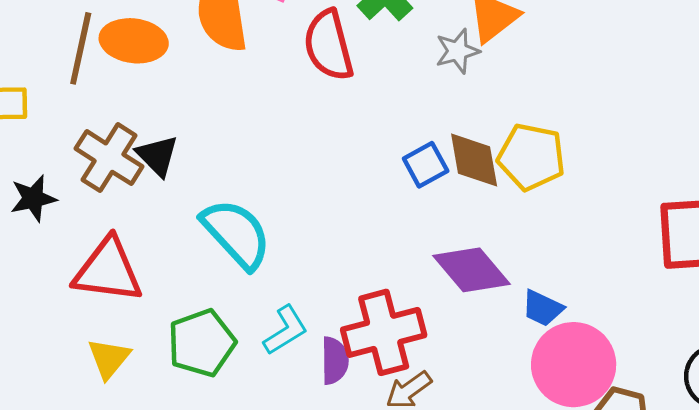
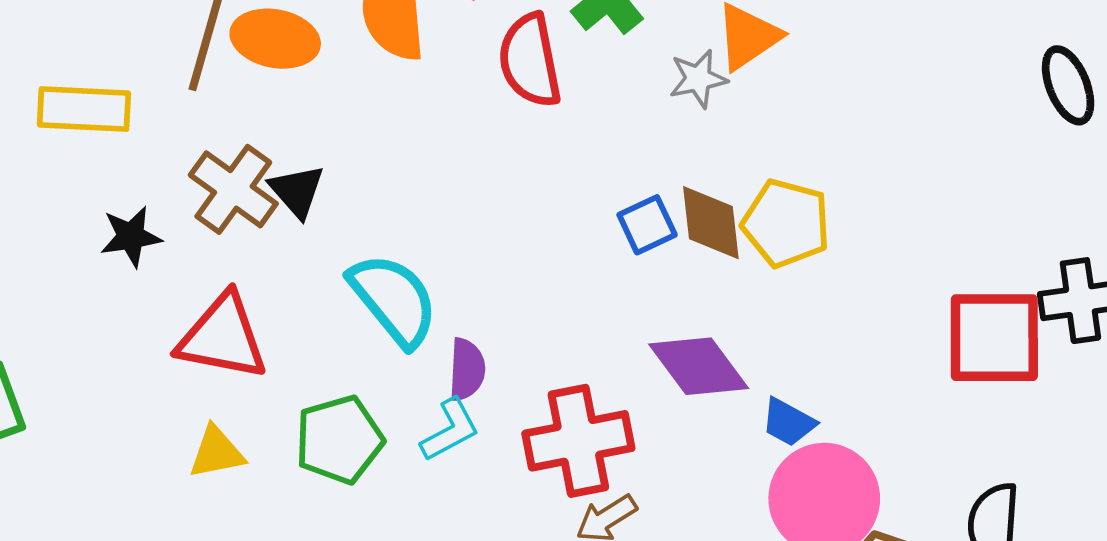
yellow triangle: (109, 358) -> (217, 452), turned 36
purple semicircle: (335, 361) -> (467, 370), moved

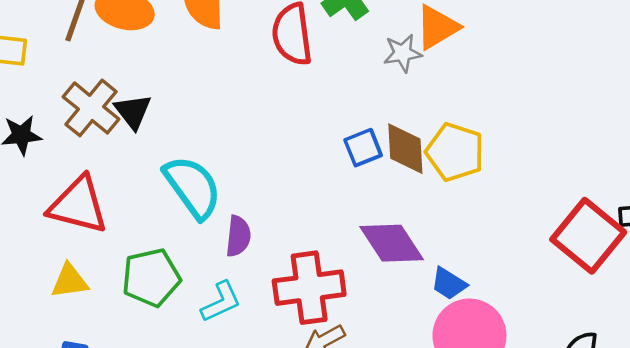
red square: (994, 338) -> (588, 236), turned 36
cyan L-shape: (450, 430) -> (221, 302), moved

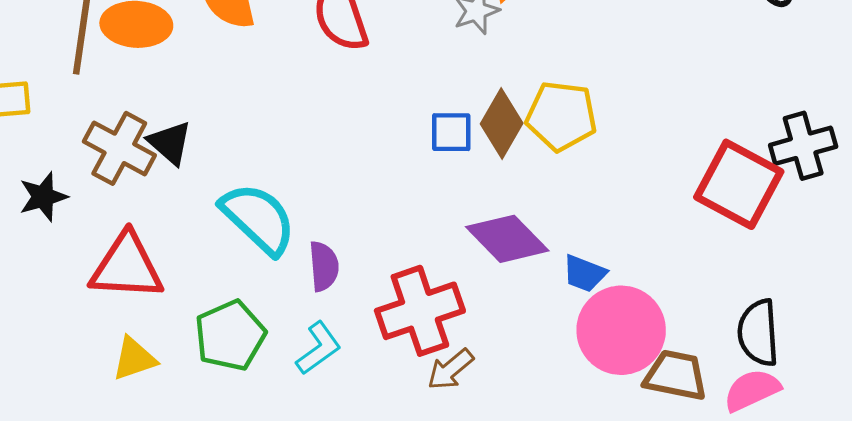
blue square: (363, 148) -> (451, 132), turned 33
brown diamond: (405, 149) -> (502, 124), turned 44

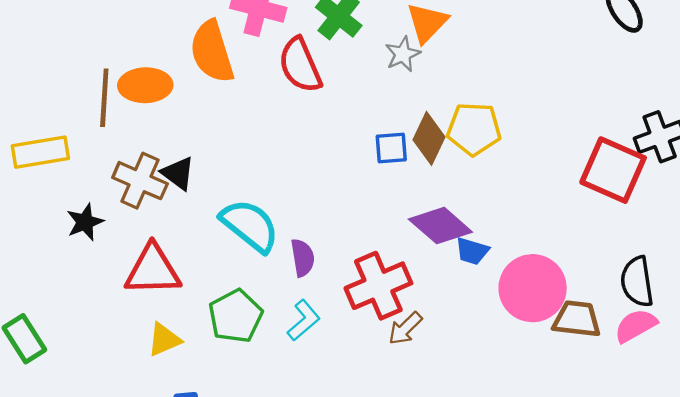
blue trapezoid: (584, 274) -> (472, 251), moved

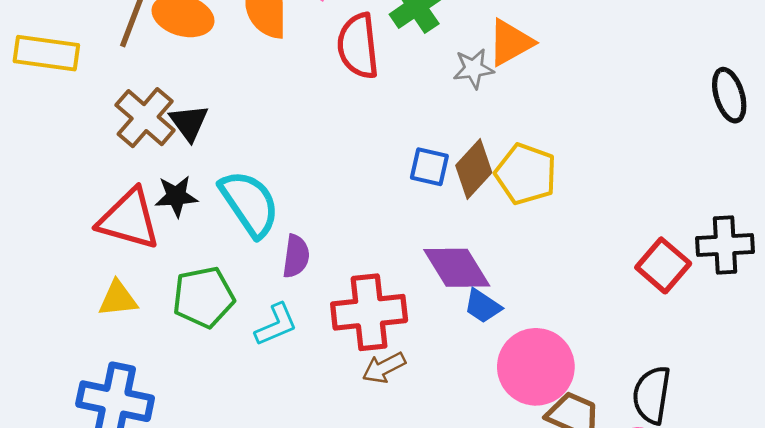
red square: (613, 170) -> (663, 265), size x0.7
black star: (85, 222) -> (176, 196), moved

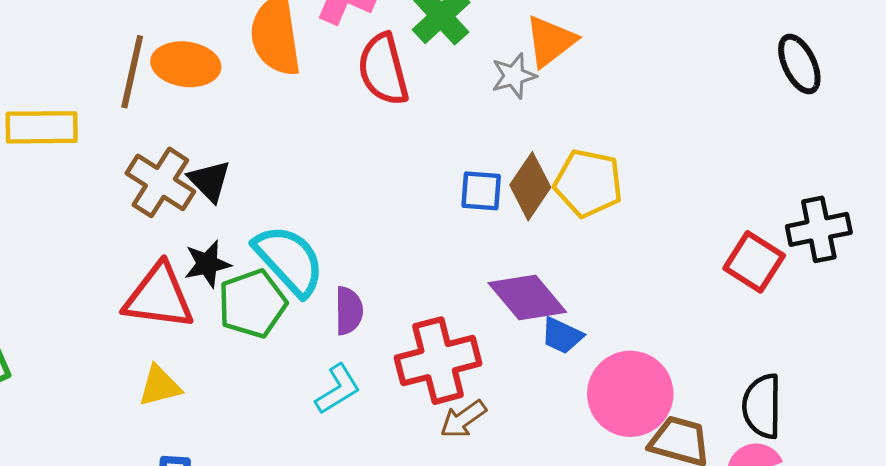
green pentagon: (204, 297) -> (252, 304), moved

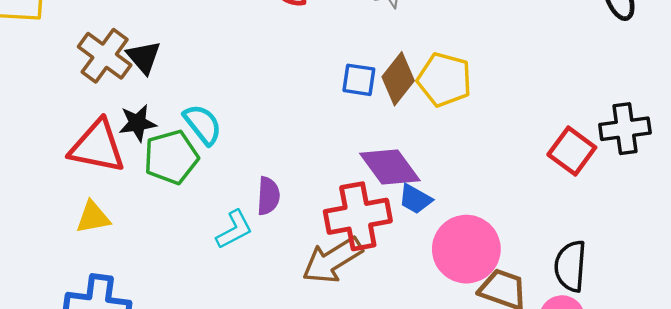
cyan semicircle: (289, 260) -> (203, 124), size x0.7
purple semicircle: (349, 311) -> (268, 196), moved
red cross: (438, 361) -> (358, 216), moved
brown arrow: (463, 419) -> (332, 260), size x1.6

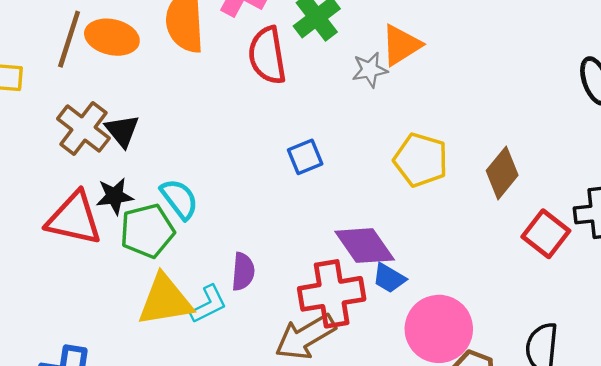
brown diamond: (398, 79) -> (502, 173), moved
blue square: (359, 80) -> (305, 157), moved, turned -32
yellow triangle: (93, 217) -> (165, 300), moved, size x1.6

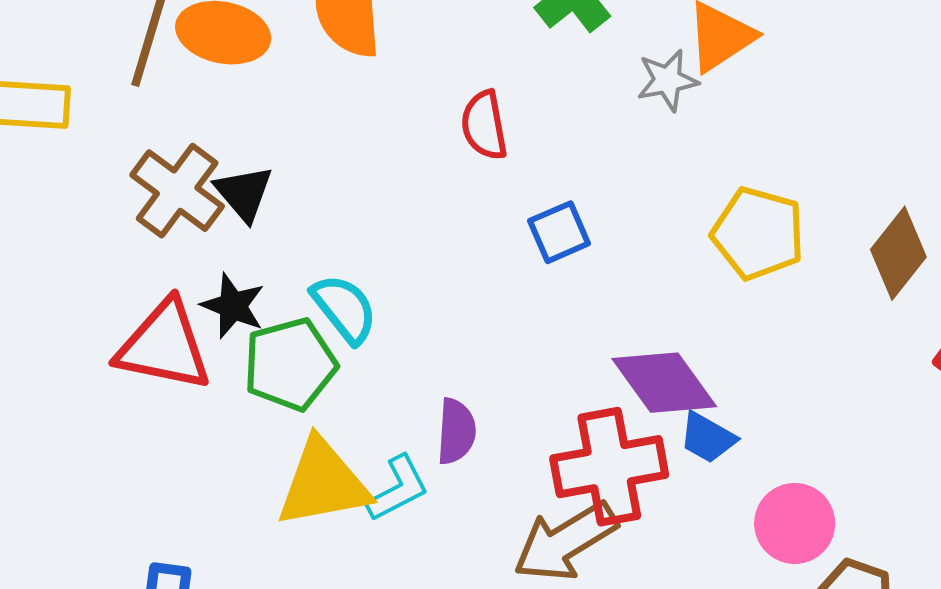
red semicircle: (267, 55) -> (484, 125), moved, size x0.7
black star: (115, 196) -> (233, 306), turned 30
pink circle: (439, 329) -> (795, 523), size x0.7

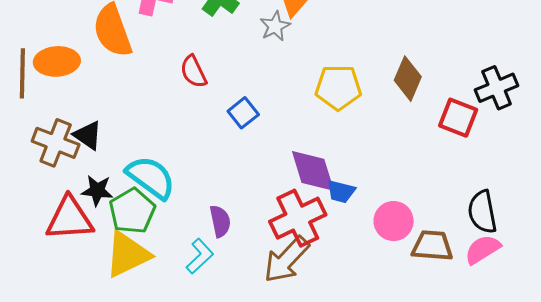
cyan semicircle: (344, 309) -> (151, 177), size x1.4
purple diamond: (664, 383) -> (313, 171), turned 34
yellow triangle: (323, 483) -> (127, 254), moved

